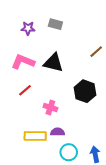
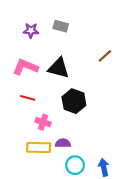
red line: (25, 90) -> (28, 98), turned 56
black hexagon: (85, 91) -> (74, 101), moved
pink cross: (50, 107) -> (43, 122), moved

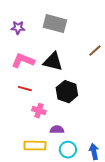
gray rectangle: (61, 26) -> (55, 24), size x1.6
purple star: (31, 31) -> (18, 28), moved
yellow rectangle: (39, 148) -> (35, 146), moved

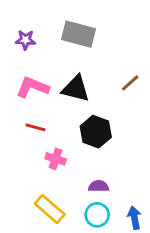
brown line: (95, 51) -> (130, 83), moved
purple semicircle: (57, 130) -> (99, 186), moved
yellow rectangle: (35, 146) -> (50, 209), turned 40

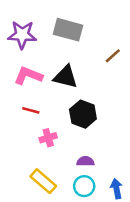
purple star: (25, 40) -> (22, 35), size x1.6
brown line: (130, 83) -> (113, 56), moved
pink cross: (56, 159) -> (48, 138), turned -35

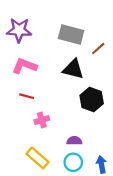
gray rectangle: (68, 30) -> (71, 34), moved
black triangle: (66, 77) -> (73, 69), moved
black hexagon: (83, 114) -> (92, 99), moved

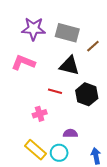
purple star: (19, 30) -> (33, 29), moved
red line: (27, 96) -> (55, 91), moved
cyan circle: (73, 162) -> (59, 153), moved

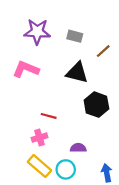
gray rectangle: (67, 33) -> (75, 36), size x0.6
red line: (55, 91) -> (49, 116), moved
pink cross: (40, 114) -> (40, 138), moved

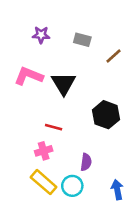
purple star: (37, 32) -> (41, 35), size x0.6
black triangle: (77, 73) -> (64, 83), moved, turned 45
purple semicircle: (78, 148) -> (86, 162), turned 98

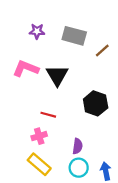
gray rectangle: (82, 40) -> (74, 36), size x1.5
cyan circle: (72, 186) -> (79, 168), moved

